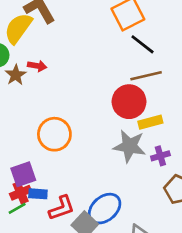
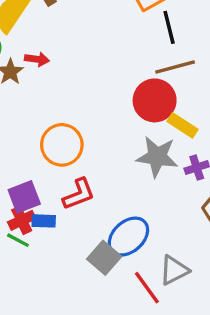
black line: (142, 44) -> (169, 27), turned 40
yellow rectangle: (150, 122) -> (182, 125), turned 50
green line: (17, 208) -> (18, 240), turned 60
red L-shape: (62, 208) -> (79, 194), moved

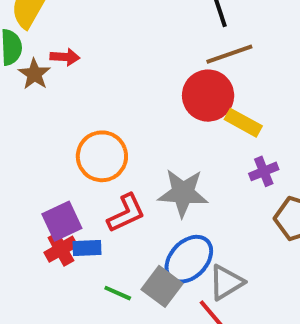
gray star: (157, 157) -> (183, 193), moved
green line: (18, 240) -> (118, 293), moved
gray triangle: (174, 270) -> (226, 282), moved

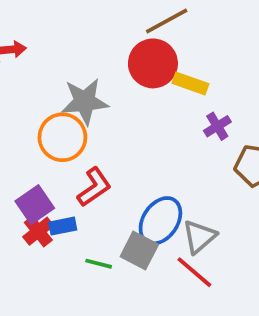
gray star: (183, 193) -> (85, 101), moved

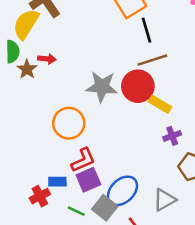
gray star: (85, 101) -> (102, 87), moved
purple square: (35, 205) -> (88, 180), moved
red cross: (38, 231) -> (40, 196), moved
gray triangle: (199, 237) -> (164, 200), moved

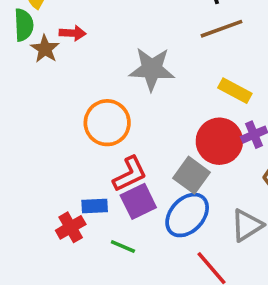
red circle: (138, 86) -> (219, 141), moved
gray square: (105, 208) -> (191, 175), moved

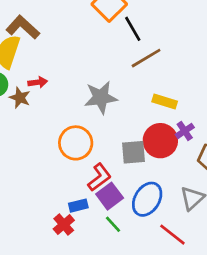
gray square: (191, 175) -> (134, 152), moved, turned -30
green line: (123, 246) -> (113, 224), moved, turned 36

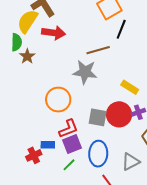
black line: (133, 29) -> (121, 29), turned 36
brown line: (146, 58) -> (98, 50), moved
red arrow: (38, 82) -> (54, 33), moved, size x1.6
blue ellipse: (147, 199) -> (98, 154), turned -45
green line: (113, 224) -> (69, 165), turned 72

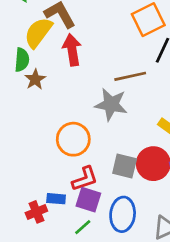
red arrow: (54, 33) -> (72, 50), turned -110
purple square: (72, 144) -> (88, 200), turned 36

